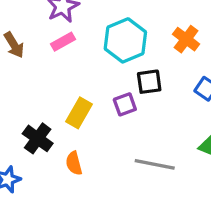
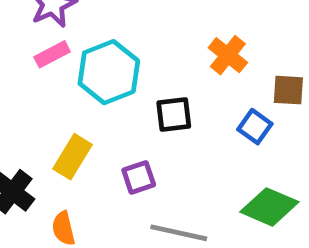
cyan hexagon: (125, 40) -> (109, 72), moved
purple square: (125, 104) -> (139, 177), moved

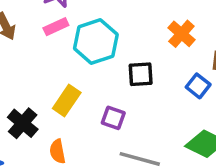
purple square: (139, 177) -> (113, 118), turned 35

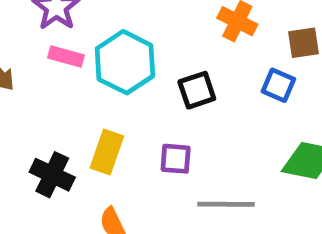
pink rectangle: (56, 27) -> (66, 56), turned 55
black cross: (23, 123) -> (52, 175), moved

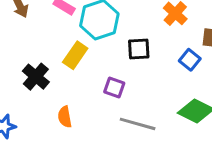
yellow rectangle: (107, 152) -> (75, 55), moved

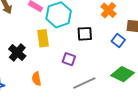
yellow rectangle: (75, 55) -> (43, 38), turned -42
gray line: (138, 124) -> (84, 83), turned -40

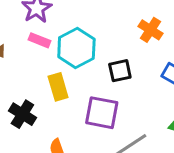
purple square: (69, 59) -> (102, 113), size x1.6

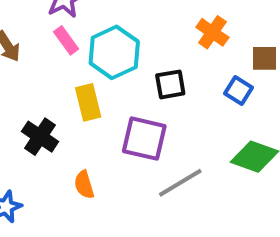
pink rectangle: (39, 40) -> (66, 40), turned 30

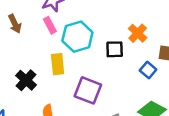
black square: (170, 84) -> (115, 49), moved

